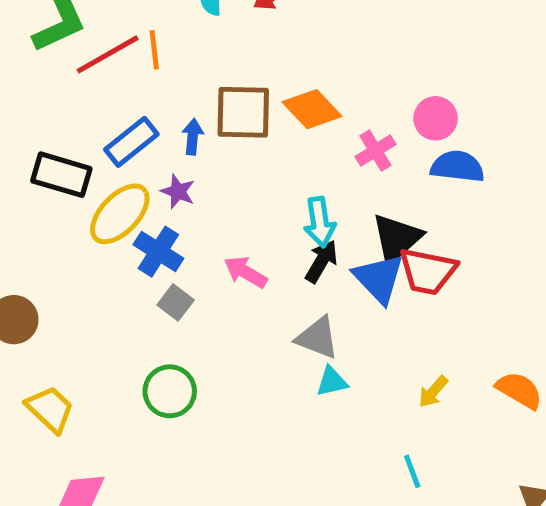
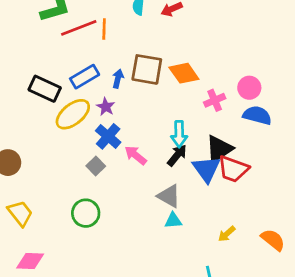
blue cross: (158, 252) -> (108, 136), moved

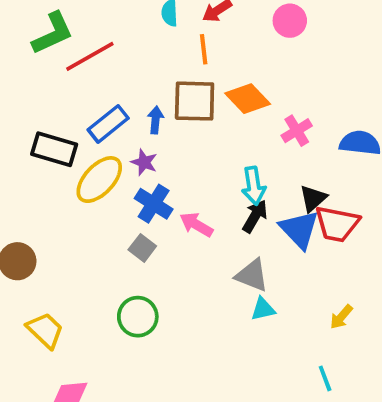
orange line: (104, 29) -> (204, 49), moved
pink circle: (249, 88) -> (290, 21), moved
black triangle: (219, 149) -> (313, 198), size x0.7

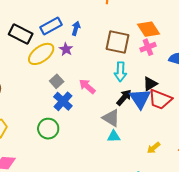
orange diamond: (248, 99) -> (148, 29), moved
brown square: (195, 101) -> (117, 42), moved
blue cross: (154, 204) -> (63, 101), moved
black arrow: (255, 216) -> (124, 97), moved
gray square: (142, 248) -> (57, 81), moved

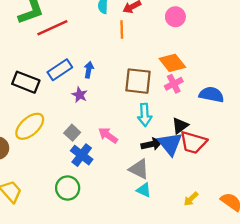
yellow ellipse: (41, 54) -> (30, 126), moved
black arrow: (124, 97) -> (152, 144), turned 42
cyan triangle: (114, 136) -> (144, 190), turned 32

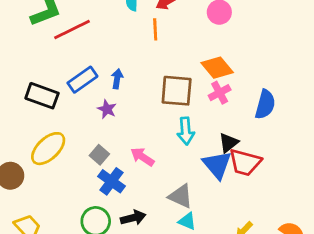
blue semicircle: (211, 95) -> (265, 104), turned 95
black arrow: (152, 144) -> (133, 218), moved

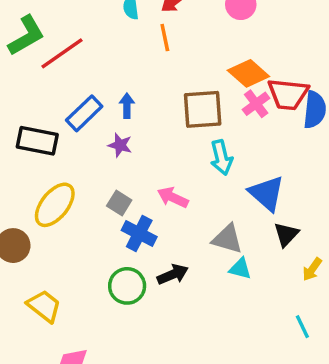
black triangle: (229, 143) -> (286, 234), moved
red trapezoid: (245, 162) -> (288, 94), moved

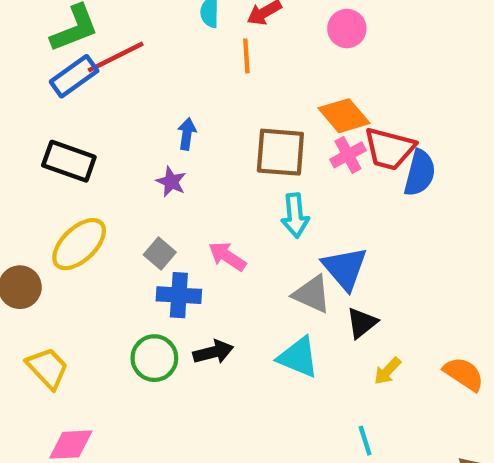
blue rectangle: (84, 113) -> (74, 76), moved
blue cross: (139, 234) -> (179, 295), turned -32
gray triangle: (227, 239) -> (312, 294), moved
cyan triangle: (240, 269) -> (298, 357), size x1.5

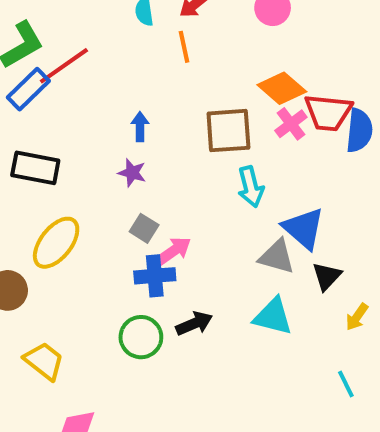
gray square: (160, 254) -> (144, 228), moved
pink arrow: (227, 256) -> (174, 251), moved, turned 120

